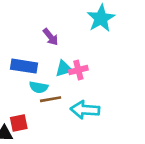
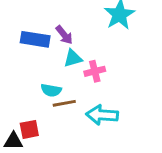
blue rectangle: (24, 66) -> (35, 39), moved
cyan triangle: (64, 69) -> (73, 58), moved

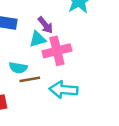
purple arrow: (64, 35) -> (45, 25), moved
pink cross: (95, 71) -> (57, 51), size x1.5

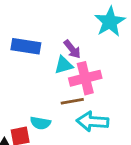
cyan semicircle: (18, 68) -> (40, 123), moved
brown line: (30, 79) -> (72, 101), moved

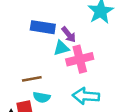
blue rectangle: (26, 46) -> (43, 27), moved
brown line: (72, 101) -> (32, 79), moved

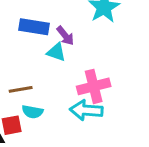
cyan triangle: (61, 48) -> (56, 52), turned 35
pink cross: (80, 59) -> (94, 86), moved

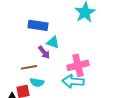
purple arrow: (65, 36) -> (44, 52), moved

